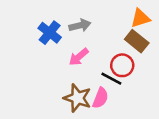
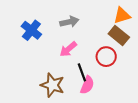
blue cross: (50, 33) -> (31, 30), moved
black line: (111, 79) -> (82, 72), moved, turned 42
brown star: (77, 98) -> (52, 85), moved

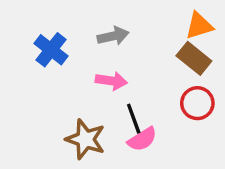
pink arrow: (68, 49) -> (111, 81), turned -132
red circle: (106, 57) -> (197, 103), moved
pink semicircle: (87, 85) -> (142, 139), turned 36

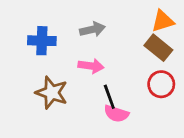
blue cross: (51, 50) -> (42, 41), turned -36
brown star: (85, 139) -> (52, 93), moved
pink semicircle: (142, 139) -> (116, 114), turned 50

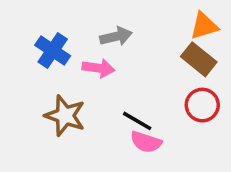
blue cross: (42, 41) -> (53, 51), turned 32
pink arrow: (91, 66) -> (98, 68), moved
black line: (109, 97) -> (137, 121), turned -40

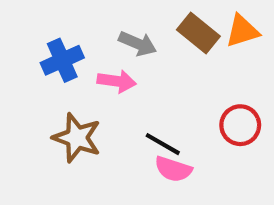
gray arrow: (116, 36) -> (138, 44), turned 36
blue cross: (53, 51) -> (62, 60), turned 32
brown rectangle: (199, 59) -> (198, 33), moved

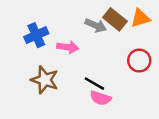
gray arrow: (138, 44) -> (96, 25), moved
red circle: (240, 125) -> (139, 61), moved

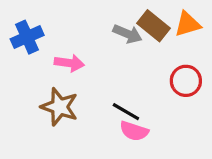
blue cross: (36, 35) -> (27, 37), moved
pink arrow: (68, 47) -> (69, 63), moved

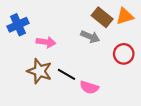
gray arrow: (128, 34) -> (90, 37), moved
black line: (126, 112) -> (67, 74), moved

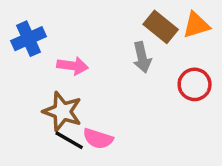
gray arrow: (90, 37) -> (142, 57), turned 54
black line: (67, 74) -> (69, 140), moved
pink semicircle: (89, 87) -> (98, 139), moved

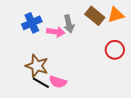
blue cross: (28, 39) -> (32, 23), moved
gray arrow: (142, 57) -> (69, 24), moved
pink arrow: (73, 66) -> (56, 32), moved

